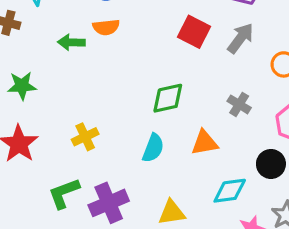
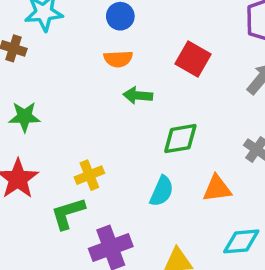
red square: (194, 32) -> (193, 59), moved
green arrow: (71, 42) -> (138, 96), moved
green L-shape: (64, 193) -> (68, 213), moved

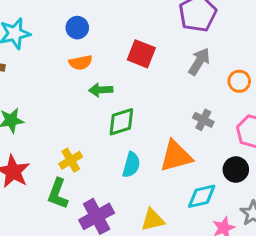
green diamond: (180, 139) -> (121, 122), moved
orange triangle: (217, 189) -> (176, 156), size x1.4
green L-shape: (68, 213) -> (58, 194), turned -44

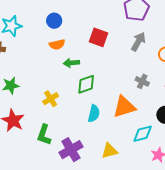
yellow cross: (71, 160) -> (51, 99), moved

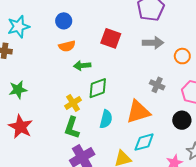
gray arrow: (138, 42) -> (153, 43), turned 60
yellow cross: (51, 99) -> (73, 103), moved
cyan diamond: (143, 134) -> (144, 142), moved
green L-shape: (44, 135) -> (72, 128), moved

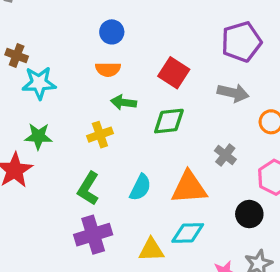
cyan star: (19, 27) -> (39, 83), moved
green diamond: (98, 88) -> (169, 121), moved
green star: (18, 90) -> (38, 136), moved
yellow cross: (73, 103) -> (100, 135), moved

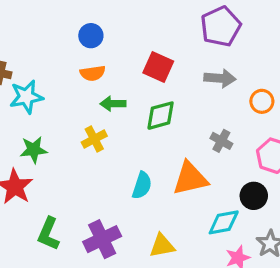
green L-shape: (88, 189) -> (48, 234), moved
cyan diamond: (188, 233) -> (224, 222), moved

